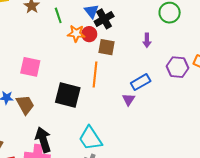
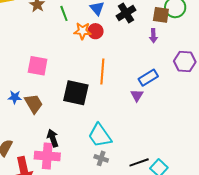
black cross: (104, 19) -> (126, 13), moved
brown square: (106, 47) -> (161, 15), moved
black arrow: (43, 140) -> (53, 138), size x0.7

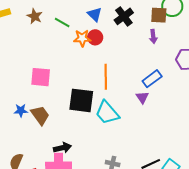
green line: (64, 13) -> (62, 23), turned -35
cyan trapezoid: (100, 135) -> (107, 113), moved
black arrow: (53, 138) -> (62, 148), turned 102

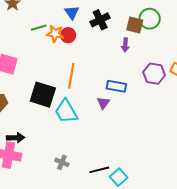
green line: (62, 23) -> (39, 28), moved, turned -56
blue rectangle: (152, 79) -> (116, 86), turned 36

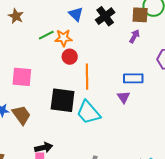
red circle: (68, 35) -> (70, 57), moved
purple arrow: (125, 45) -> (134, 36), turned -144

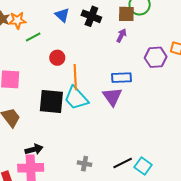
black cross: (105, 16) -> (91, 16), turned -30
orange star: (63, 38) -> (17, 20), moved
purple triangle: (123, 97) -> (112, 97), size x1.5
cyan trapezoid: (88, 113) -> (76, 98), moved

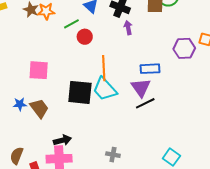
purple arrow: (121, 35) -> (128, 28), moved, turned -40
green line: (33, 37) -> (71, 24), moved
red circle: (57, 58) -> (85, 37), moved
black line: (123, 163) -> (145, 103), moved

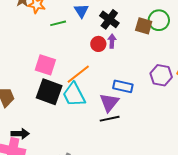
red circle: (85, 37) -> (98, 44), moved
orange line: (104, 68) -> (78, 74), turned 40
pink square: (39, 70) -> (45, 65), moved

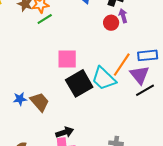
green line: (58, 23) -> (45, 19), moved
orange line: (78, 74) -> (122, 65), moved
black square: (49, 92) -> (79, 83), turned -32

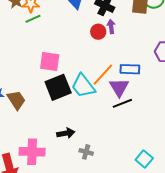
black arrow: (65, 132) -> (66, 133), moved

